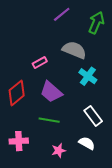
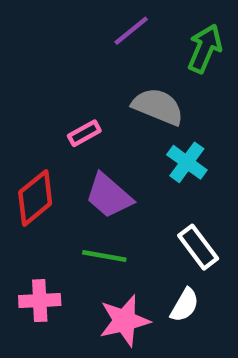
white semicircle: (87, 143) -> (185, 305), turned 91
pink star: (59, 151) -> (124, 321), size x1.6

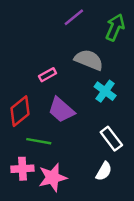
green line: (104, 256) -> (39, 141), moved
pink star: (124, 321) -> (53, 177), moved

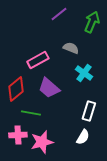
gray semicircle: (89, 60) -> (71, 48), size x0.7
pink rectangle: (48, 75) -> (38, 60), size x1.5
white rectangle: (111, 139) -> (89, 111), turned 54

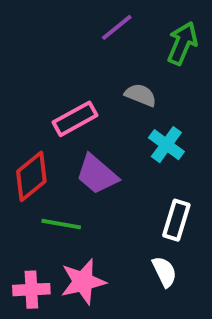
pink cross: (18, 135) -> (31, 290), moved
white semicircle: (83, 137) -> (164, 272), turned -56

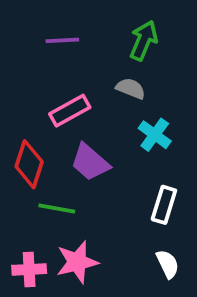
purple line: (117, 27) -> (62, 40), moved, turned 36
green arrow: (182, 43) -> (144, 40), moved
red diamond: (31, 176) -> (29, 164), turned -33
white semicircle: (164, 272) -> (168, 264), moved

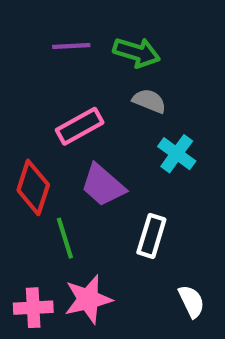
green arrow: (144, 40) -> (137, 52), moved, turned 84
white rectangle: (164, 205) -> (151, 236), moved
green line: (57, 209) -> (65, 238), turned 63

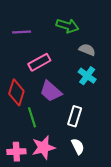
purple line: (71, 46) -> (22, 32), moved
gray semicircle: (149, 101) -> (87, 50), moved
white semicircle: (191, 301) -> (78, 146), moved

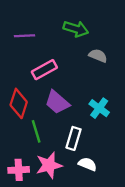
cyan cross: (87, 76) -> (99, 108), moved
white rectangle: (75, 116) -> (74, 138), moved
white semicircle: (78, 146) -> (88, 164), turned -42

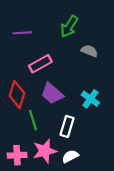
green arrow: (76, 29) -> (69, 26), turned 105
white semicircle: (88, 164) -> (70, 156), moved, turned -49

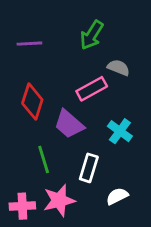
pink rectangle: (40, 64) -> (92, 89), moved
red diamond: (17, 95) -> (32, 101), moved
white semicircle: (70, 156) -> (117, 196), moved

